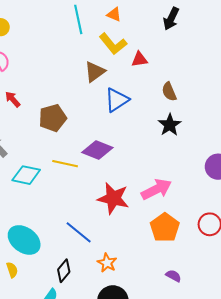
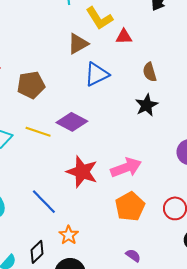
black diamond: (64, 271) -> (37, 252), moved

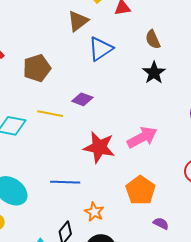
purple diamond: (72, 122) -> (82, 99), size x0.7
blue line: (44, 202) -> (65, 182), turned -36
orange pentagon: (130, 207) -> (140, 190), moved

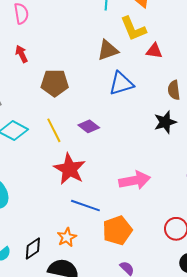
yellow line: (50, 114) -> (54, 130), turned 35
red star: (99, 147) -> (70, 169), moved
blue line: (65, 182) -> (85, 206), moved

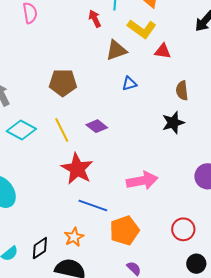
yellow L-shape: (133, 29) -> (142, 29), turned -32
red arrow: (21, 54) -> (95, 19), moved
blue triangle: (121, 83) -> (129, 84), size x0.6

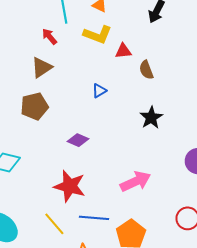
brown triangle: (116, 50) -> (42, 67), moved
brown semicircle: (182, 91) -> (146, 70), moved
yellow line: (62, 130) -> (54, 224), moved

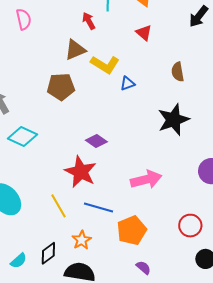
yellow L-shape: (98, 35) -> (105, 64), moved
red triangle: (123, 51) -> (144, 33), moved, turned 36
black star: (151, 118) -> (173, 120), size x1.4
purple diamond: (78, 140) -> (96, 141), moved

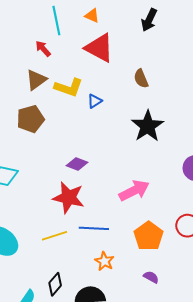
red triangle: (144, 33) -> (99, 48), size x1.8
yellow line: (59, 206) -> (55, 236), turned -65
orange pentagon: (132, 230) -> (148, 236), moved
orange star: (82, 240) -> (104, 261), moved

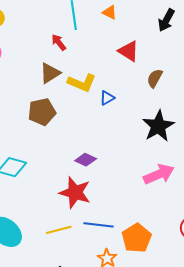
red triangle: (99, 48) -> (129, 51), moved, size x0.7
brown semicircle: (141, 79) -> (155, 78), turned 48
pink arrow: (134, 191) -> (159, 174), moved
orange pentagon: (148, 236) -> (137, 238), moved

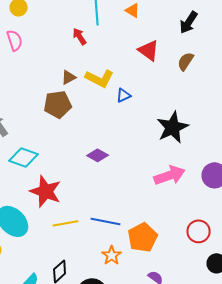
brown triangle: (50, 73) -> (69, 77), moved, size x0.7
brown semicircle: (155, 78) -> (186, 61), moved
red star: (75, 193) -> (46, 191), moved

